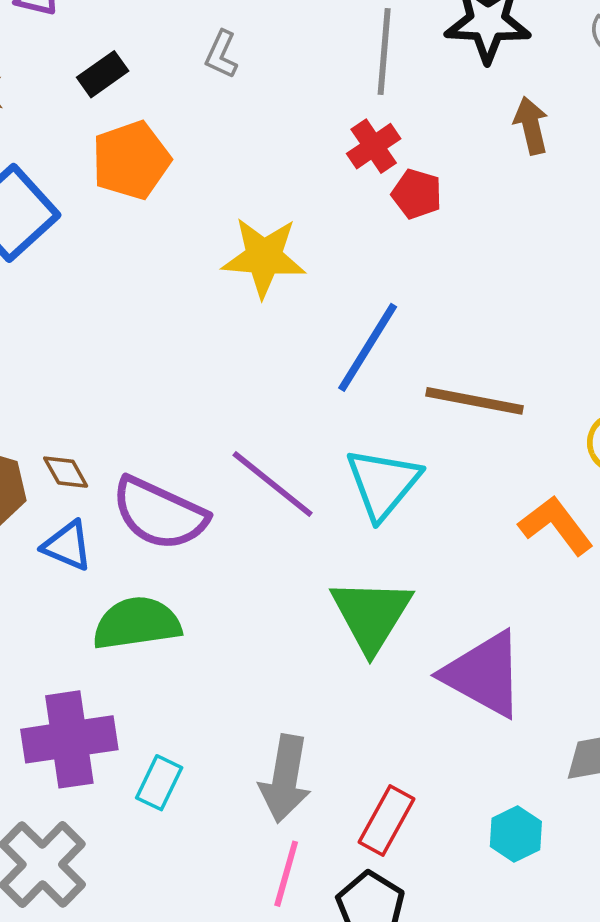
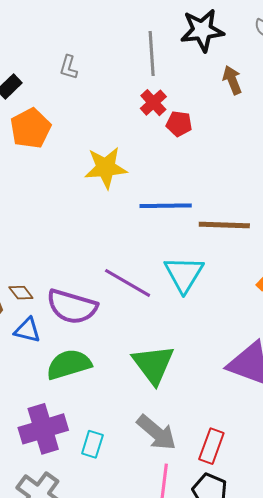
blue line: (368, 347) -> (166, 206), turned 66
green triangle: (371, 615) -> (153, 364), moved
gray arrow: (285, 779) -> (156, 433), turned -51

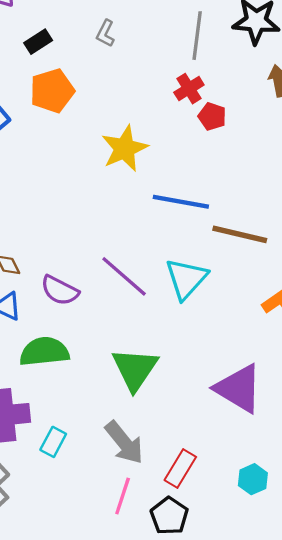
yellow star: (106, 168) -> (125, 148), turned -30
purple semicircle: (72, 307) -> (60, 290), size x0.7

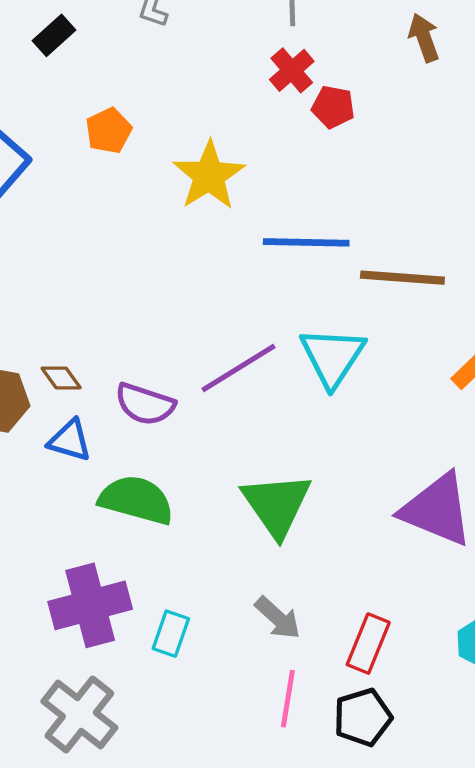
orange pentagon: (52, 91) -> (109, 131), moved, size x0.7
purple line: (124, 276) -> (238, 368), turned -64
green semicircle: (44, 352) -> (136, 500), turned 30
gray arrow: (124, 443) -> (278, 618), size x0.7
black pentagon: (169, 516) -> (363, 717), turned 30

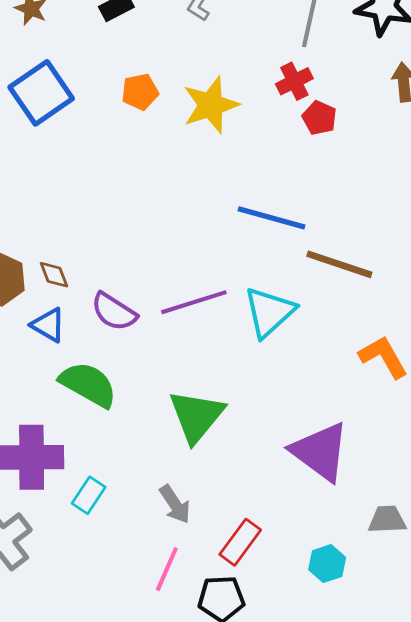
yellow star: (209, 176) -> (211, 105), moved

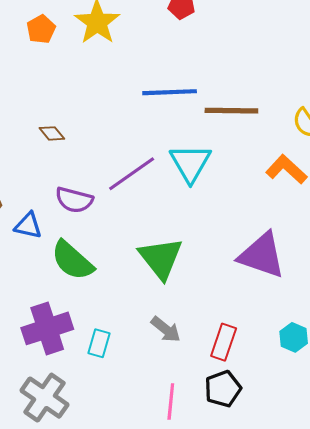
brown diamond: (54, 275) -> (52, 133), moved
green semicircle: (88, 384) -> (72, 260), turned -150
pink line: (167, 569) -> (171, 402), moved

